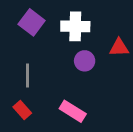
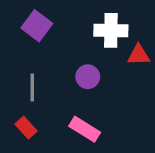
white cross: (75, 26) -> (111, 30), moved
purple circle: (85, 61) -> (88, 77), moved

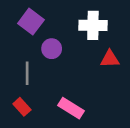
red triangle: (139, 55) -> (110, 59), moved
purple circle: (88, 77) -> (52, 49), moved

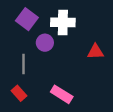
white cross: (93, 25) -> (63, 22), moved

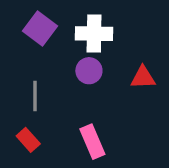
purple circle: (45, 43) -> (89, 71), moved
pink rectangle: (62, 94) -> (92, 142), turned 35

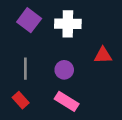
purple circle: (89, 71) -> (64, 70), moved
pink rectangle: (92, 142) -> (67, 101), turned -35

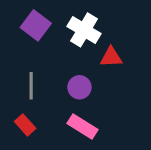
white cross: (68, 24) -> (84, 30), turned 30
red triangle: (103, 55) -> (111, 57), moved

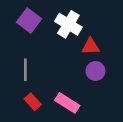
purple circle: (79, 87) -> (95, 71), moved
red rectangle: (25, 125) -> (33, 102), moved

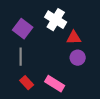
purple square: (29, 21) -> (23, 29), moved

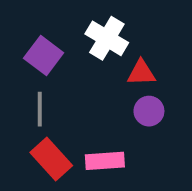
red rectangle: (27, 83) -> (51, 159), size x1.5
pink rectangle: (55, 84) -> (105, 161), turned -36

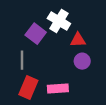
purple square: (44, 56) -> (36, 34), moved
red rectangle: (51, 159) -> (28, 87), turned 65

